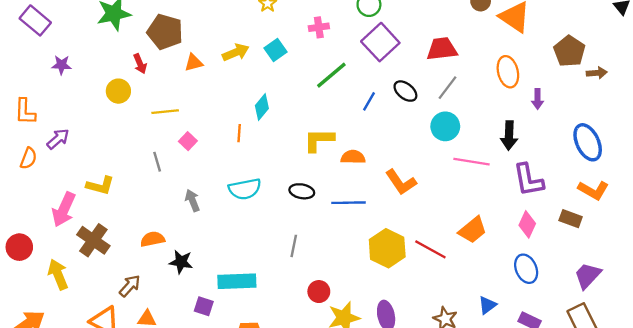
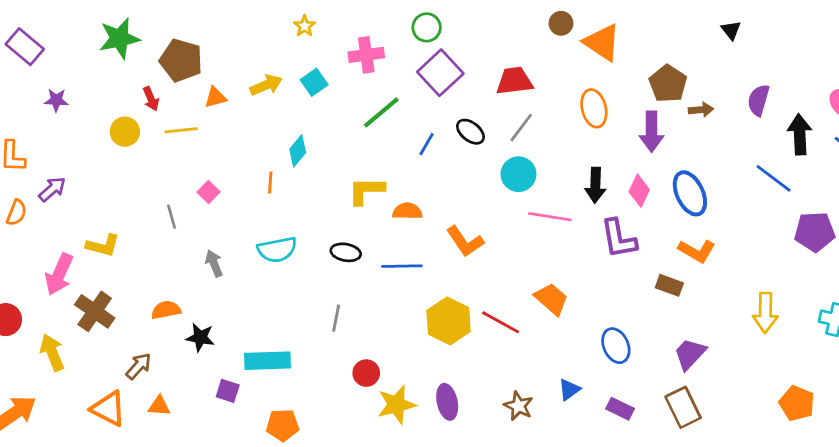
pink cross: (319, 27) -> (366, 55), size x1.4
purple arrow: (538, 99) -> (652, 132), moved, size x1.6
yellow line: (165, 112) -> (181, 130), moved
pink diamond: (527, 224) -> (639, 191), moved
orange trapezoid: (473, 230) -> (551, 299), turned -100

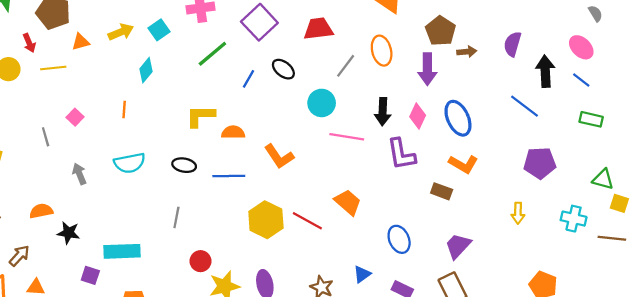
gray line: (521, 128) -> (346, 66), moved
cyan diamond: (298, 151) -> (146, 70), moved
purple pentagon: (815, 232) -> (540, 163), moved
yellow arrow: (765, 313) -> (518, 213), size x0.7

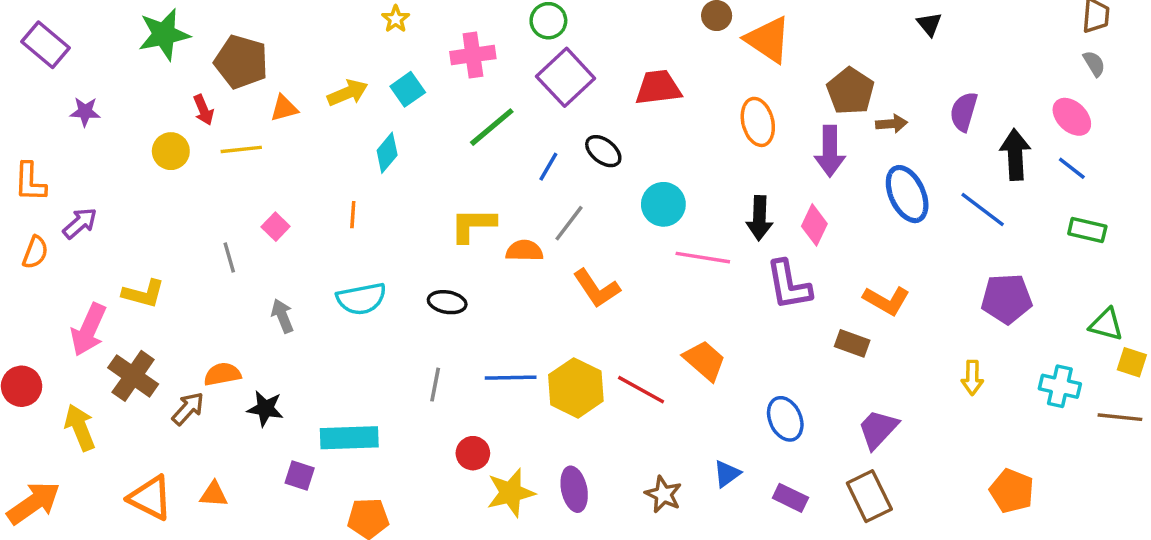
gray line: (346, 66) -> (569, 223), moved
blue ellipse: (458, 118) -> (907, 194), moved
blue line: (229, 176) -> (511, 378), moved
brown arrow: (19, 256) -> (188, 409), moved

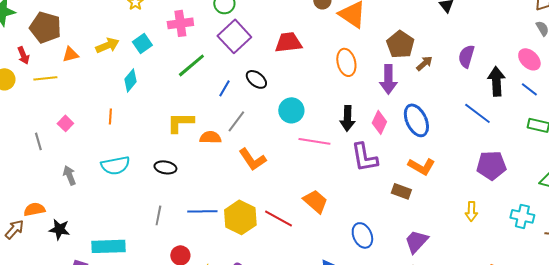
brown arrow: (892, 124) -> (424, 63), turned -36
blue ellipse: (907, 194) -> (416, 120), moved

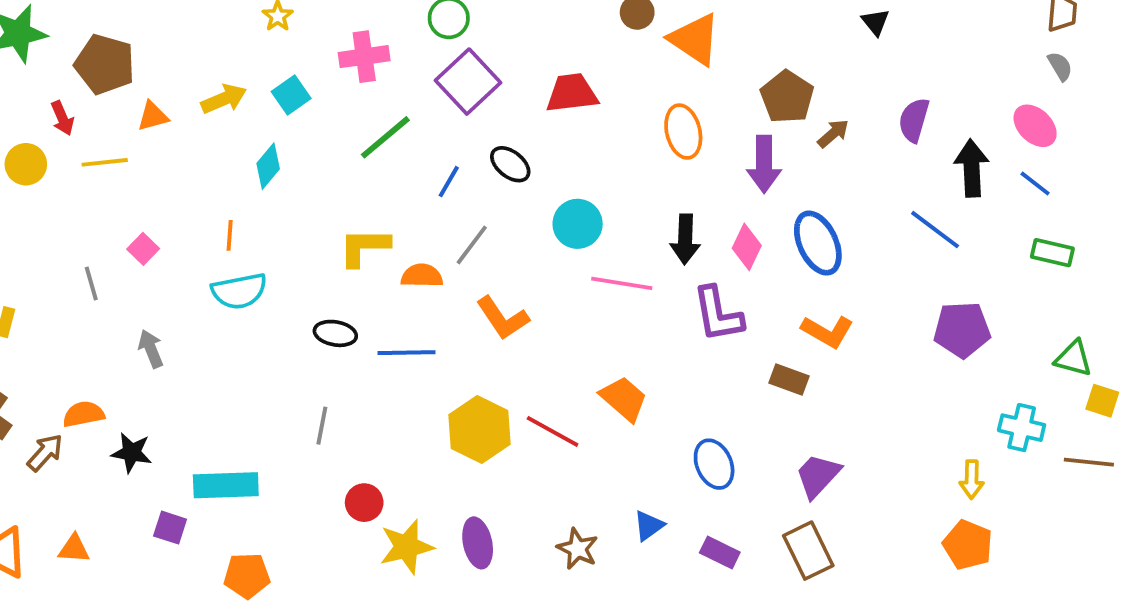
cyan semicircle: (115, 165) -> (239, 291), moved
blue line: (202, 211) -> (406, 353), moved
yellow arrow: (471, 211) -> (972, 479), moved

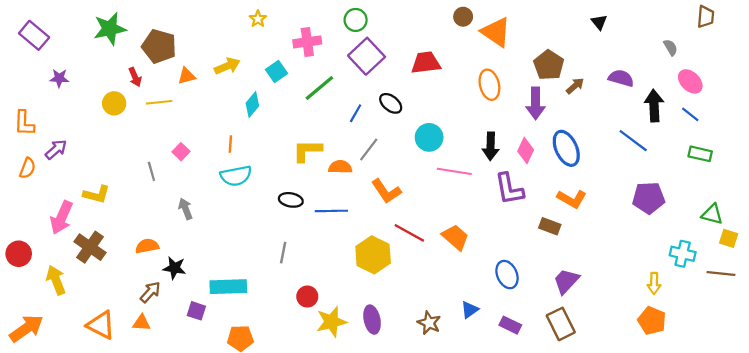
gray semicircle: (1060, 66) -> (671, 47), moved
cyan square: (291, 95) -> (277, 72), moved
purple semicircle: (914, 120) -> (621, 78), turned 90
red line: (553, 431) -> (409, 233), moved
brown arrow: (45, 453) -> (150, 292), moved

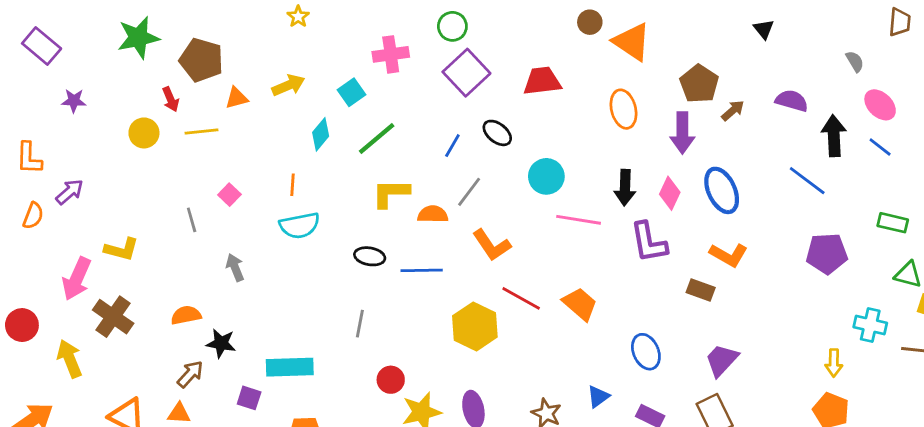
yellow star: (258, 19) -> (298, 17), moved
green line: (319, 88) -> (377, 139), moved
green rectangle: (700, 154) -> (893, 223), moved

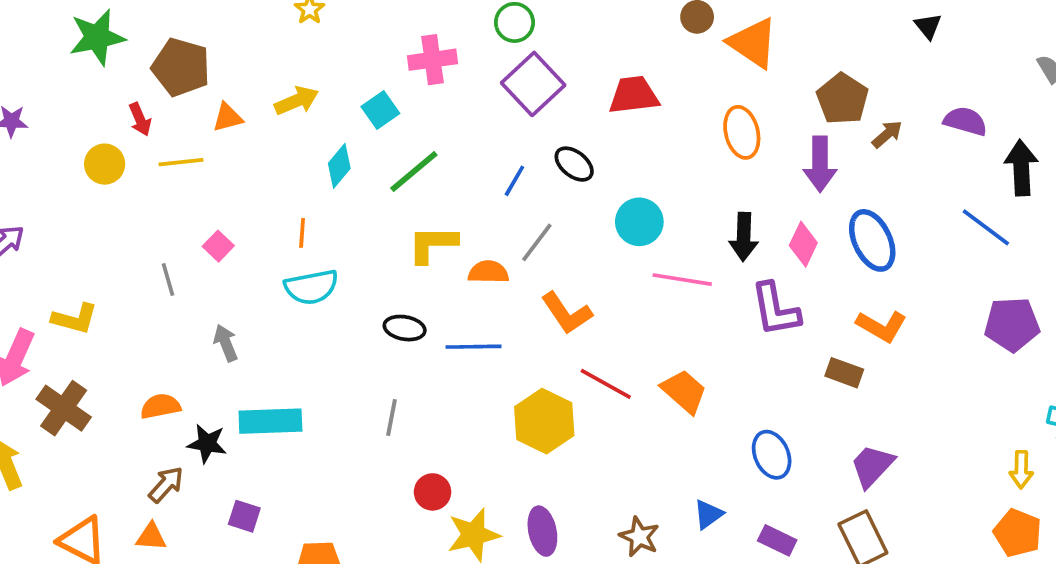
cyan rectangle: (290, 367) -> (270, 421), moved

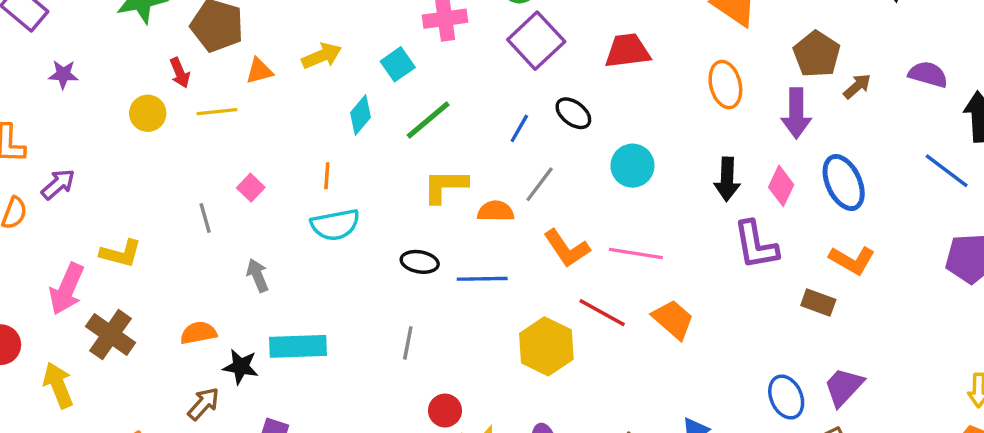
pink line: (682, 280) -> (636, 253), moved
blue ellipse: (772, 455) -> (786, 397), moved

